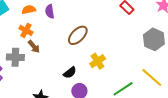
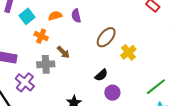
orange cross: (26, 30) -> (41, 36), moved
yellow cross: (98, 61) -> (128, 52), moved

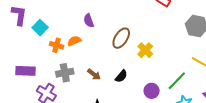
orange semicircle: (55, 16) -> (74, 41), moved
brown arrow: (63, 52) -> (94, 74), moved
purple circle: (112, 93) -> (152, 91), moved

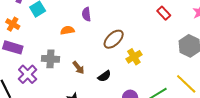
orange cross: (57, 45) -> (13, 24), moved

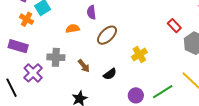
red rectangle: (164, 13) -> (174, 26), moved
orange cross: (13, 24) -> (26, 19), moved
brown ellipse: (114, 39) -> (107, 35), moved

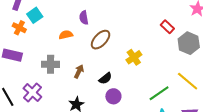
brown arrow: (84, 66) -> (79, 71), turned -112
purple cross: (33, 73) -> (32, 93), moved
purple circle: (136, 95) -> (113, 96), moved

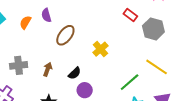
orange semicircle: (66, 35) -> (25, 22), moved, turned -40

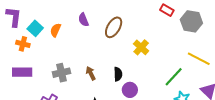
orange semicircle: (25, 22) -> (55, 30), moved
brown ellipse: (65, 35) -> (114, 27), moved
brown arrow: (48, 69) -> (91, 73), turned -40
black semicircle: (75, 73) -> (118, 74), turned -40

